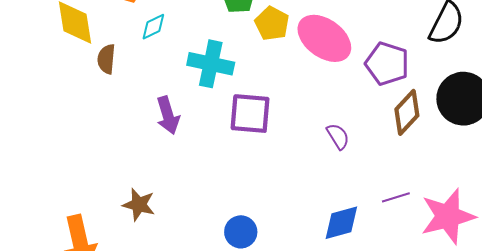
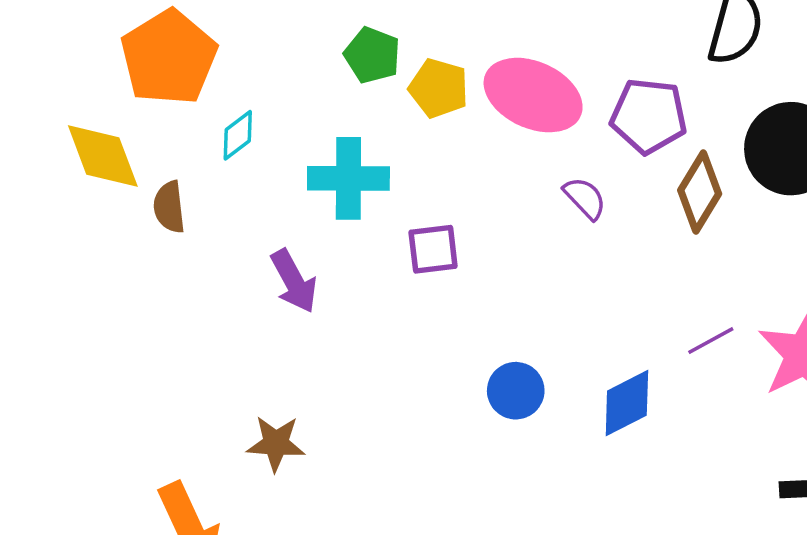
purple square: (250, 114) -> (433, 249), size x0.7
purple semicircle: (338, 136) -> (585, 198), moved
blue circle: (241, 232) -> (516, 391), moved

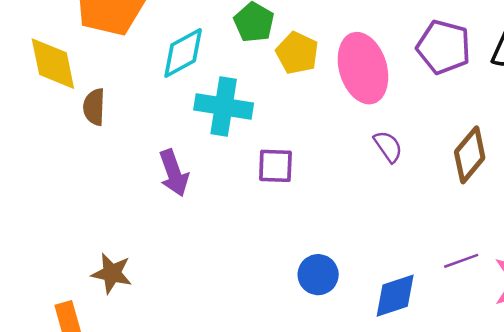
pink ellipse: (533, 95) -> (363, 68), turned 40
purple pentagon: (649, 116) -> (444, 47), moved
cyan diamond: (238, 135) -> (183, 53), moved, size x1.5
brown star: (276, 443) -> (112, 273), moved

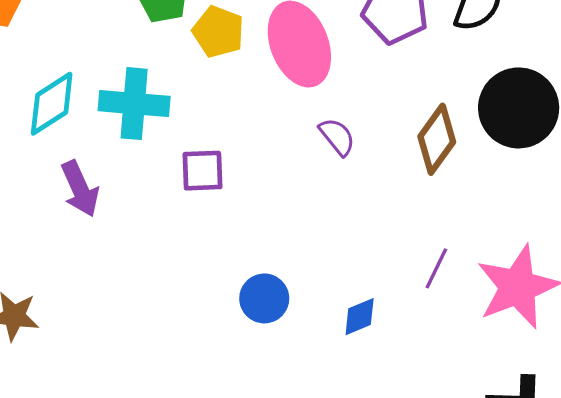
cyan diamond: (183, 53) -> (52, 104), moved
purple line: (461, 261) -> (436, 268), turned -40
blue diamond: (395, 296) -> (360, 317), size x0.7

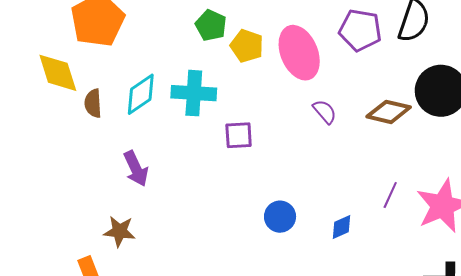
brown diamond: (437, 139) -> (389, 112), turned 69
purple arrow: (80, 189) -> (136, 169), moved

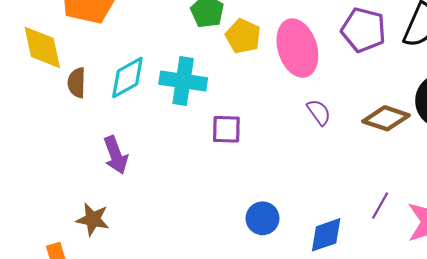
blue diamond: (341, 227) -> (326, 235), size x1.4

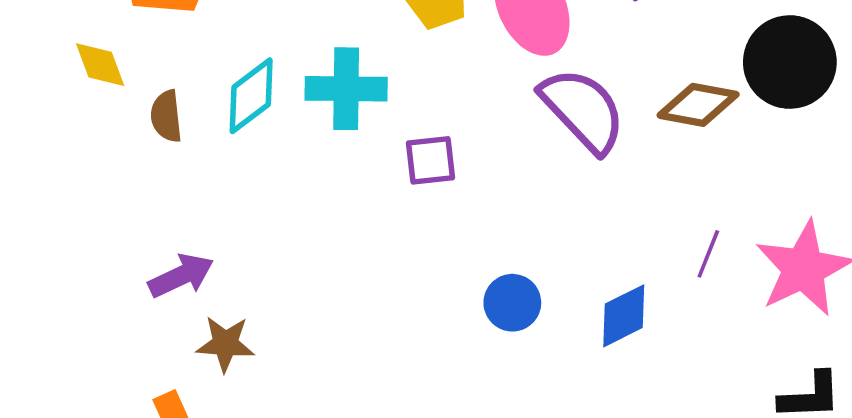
yellow diamond: (42, 47) -> (100, 65), size x0.7
purple semicircle: (319, 112) -> (583, 110), size x2.0
purple arrow: (116, 155) -> (181, 276), moved, turned -87

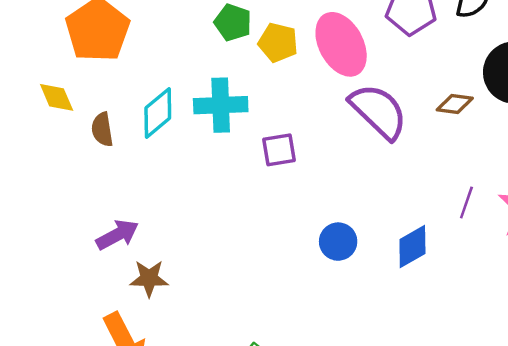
brown diamond: (698, 105) -> (455, 104), size x0.7

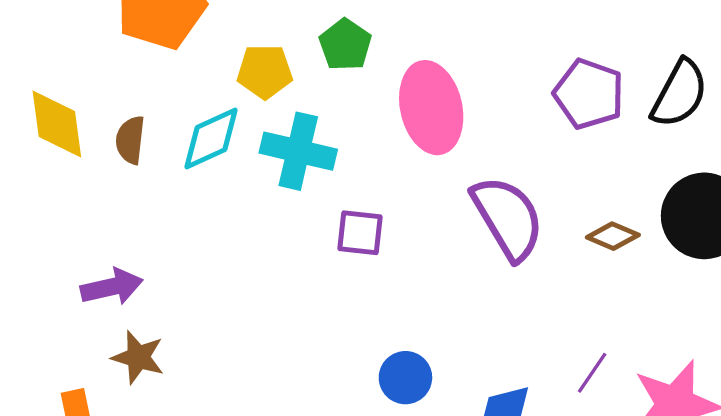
yellow pentagon: (278, 43) -> (265, 71), moved, turned -30
pink ellipse: (341, 44) -> (431, 108), moved
yellow diamond: (57, 97) -> (57, 124), moved, size x1.4

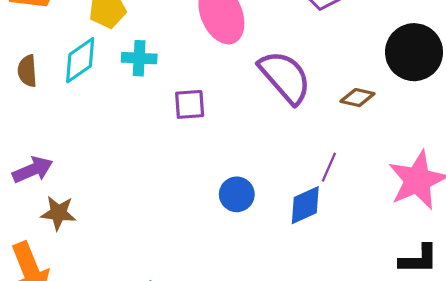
cyan cross: (298, 151) -> (139, 58), size x0.7
brown diamond: (613, 236) -> (357, 98), moved
purple line: (592, 373) -> (329, 167), moved

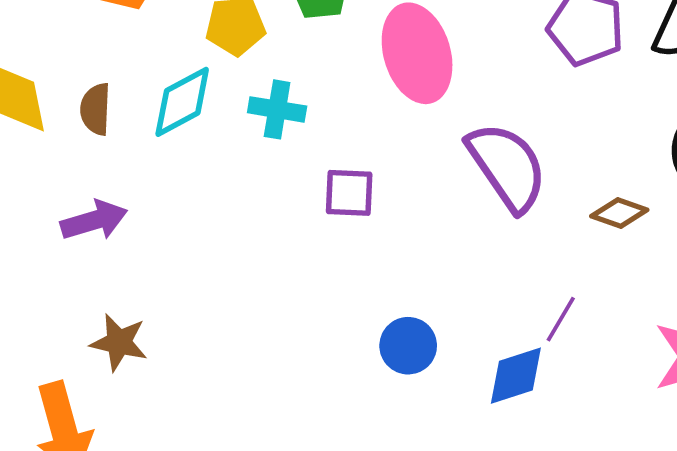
purple arrow: (33, 170) -> (94, 220), moved

